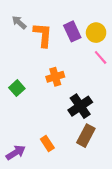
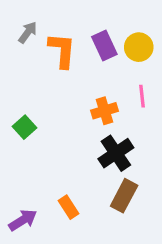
gray arrow: (19, 22) -> (28, 32), turned 84
pink line: (101, 57) -> (142, 96), moved, turned 35
orange cross: (55, 77) -> (104, 111), moved

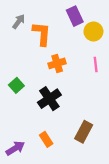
purple rectangle: (104, 45) -> (75, 16), moved
orange cross: (104, 111) -> (57, 63), moved
black cross: (116, 153) -> (49, 99), moved

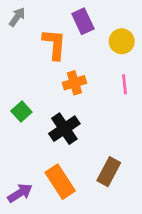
purple rectangle: (75, 16) -> (83, 21), moved
gray arrow: (19, 22) -> (17, 17), moved
orange rectangle: (46, 139) -> (60, 182), size x1.6

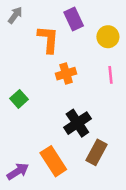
black cross: (64, 129) -> (77, 123), moved

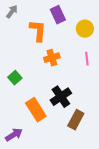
orange rectangle: (53, 161) -> (36, 110), moved

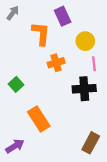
yellow circle: (85, 29) -> (85, 41), moved
black cross: (61, 97) -> (84, 89), moved, turned 30
brown rectangle: (76, 120) -> (91, 143), moved

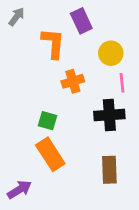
green square: (16, 84) -> (48, 121), moved, turned -32
brown rectangle: (91, 143) -> (109, 170), moved, turned -30

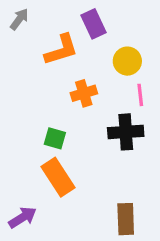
orange L-shape: (53, 43) -> (61, 50), turned 68
brown rectangle: (109, 170) -> (126, 219), moved

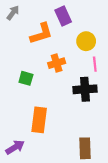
green square: (55, 138) -> (26, 78), moved
orange rectangle: (58, 177) -> (39, 120), turned 40

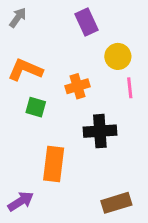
orange L-shape: (41, 34) -> (25, 70), moved, turned -140
black cross: (85, 89) -> (100, 131), moved
brown rectangle: (85, 148) -> (116, 203), turned 75

